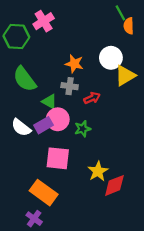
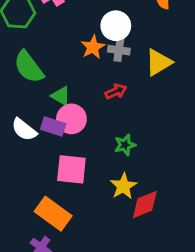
white circle: (111, 58) -> (116, 26), moved
orange star: (74, 64) -> (93, 47), turned 30
gray cross: (70, 86) -> (119, 50), moved
purple rectangle: (44, 125) -> (53, 127), turned 48
green star: (83, 129) -> (125, 145), moved

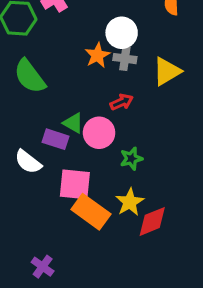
green triangle: (61, 96) -> (73, 123), moved
pink circle: (71, 119) -> (99, 133), moved
white semicircle: (24, 130) -> (28, 162), moved
orange rectangle: (53, 214) -> (91, 212), moved

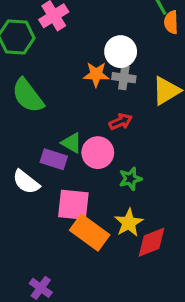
orange star: (97, 55) -> (96, 74), turned 30

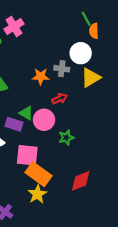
white circle: (121, 52) -> (81, 53), moved
orange star: (96, 74) -> (41, 76), moved
yellow star: (129, 223) -> (37, 194), moved

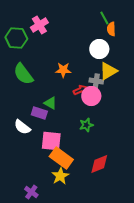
gray cross: (62, 69) -> (96, 81), moved
pink circle: (44, 120) -> (91, 96), moved

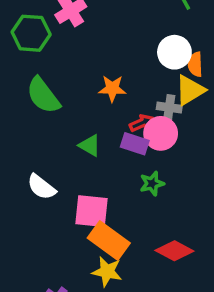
orange semicircle: (111, 29) -> (195, 64), moved
purple rectangle: (39, 113) -> (135, 144), moved
red diamond: (99, 164) -> (174, 251), turned 50
yellow star: (60, 176) -> (107, 272), turned -30

